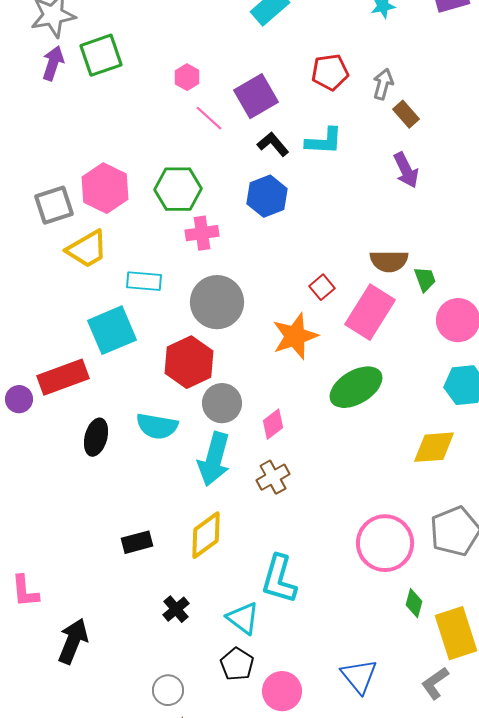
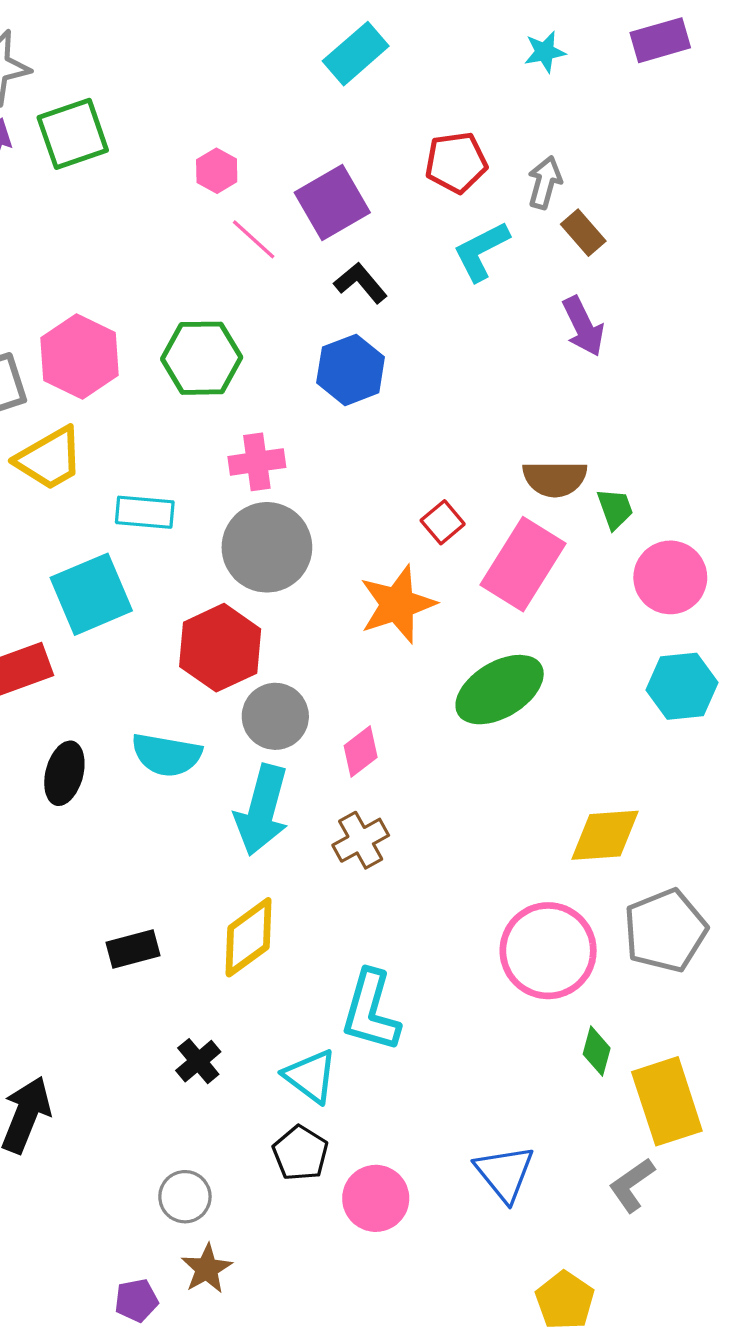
cyan L-shape: (324, 141) -> (481, 251), moved, turned 150
pink cross: (202, 233) -> (257, 462), moved
yellow diamond: (434, 447) -> (605, 835), moved

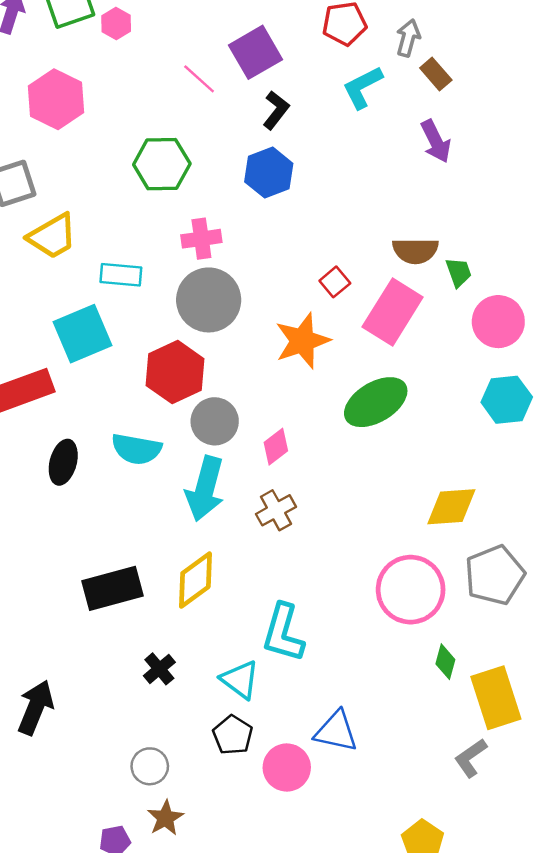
pink hexagon: (217, 171) -> (116, 24), moved
black L-shape: (361, 283) -> (276, 110), turned 78
pink hexagon: (79, 357) -> (56, 99), moved
black rectangle: (133, 949) -> (112, 588), size x1.6
blue triangle: (505, 1173) -> (336, 731), moved, turned -39

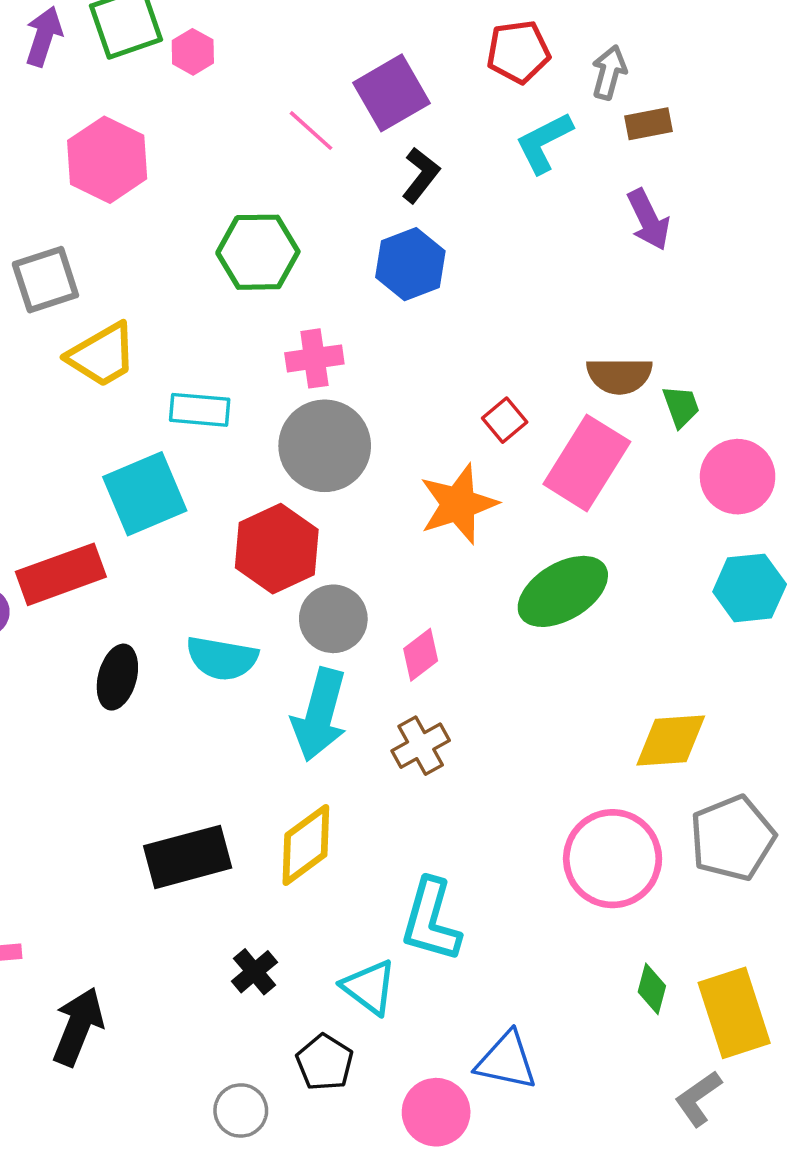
brown rectangle: (436, 74) -> (648, 124), turned -60
green diamond: (445, 662) -> (652, 989), moved
black pentagon: (233, 735) -> (325, 1063), moved

